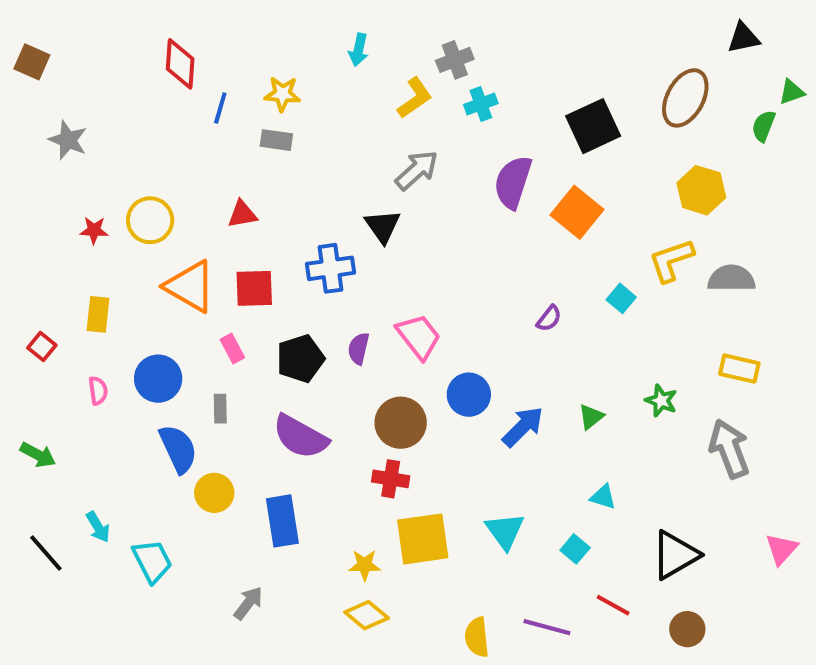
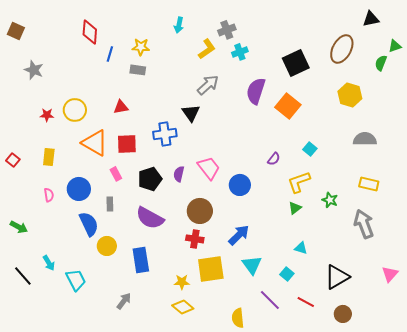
yellow L-shape: (671, 260) -> (299, 182), moved
red square: (42, 347) -> (13, 160), moved
blue circle: (469, 395) -> (240, 185), moved
blue arrow: (523, 427) -> (239, 235), moved
purple line: (547, 627) -> (270, 300), moved, turned 30

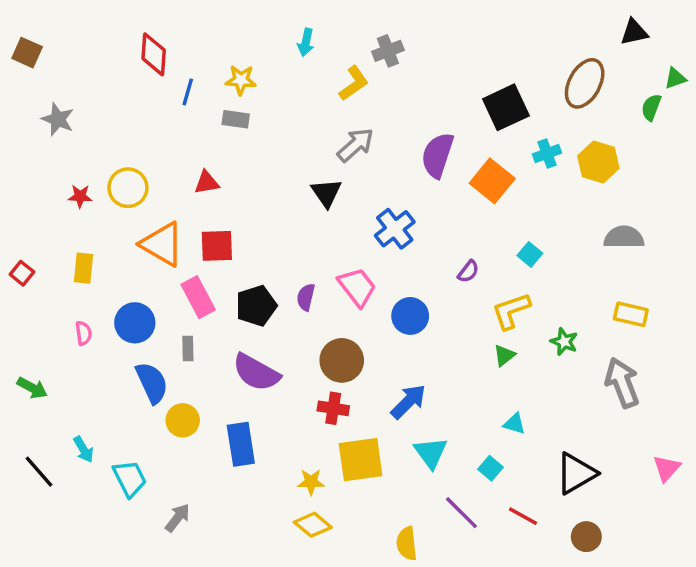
cyan cross: (240, 52) -> (547, 154), moved
blue cross: (165, 134) -> (395, 229), moved, turned -30
pink rectangle: (116, 174) -> (198, 297), size x1.6
gray arrow: (124, 301) -> (178, 518), moved

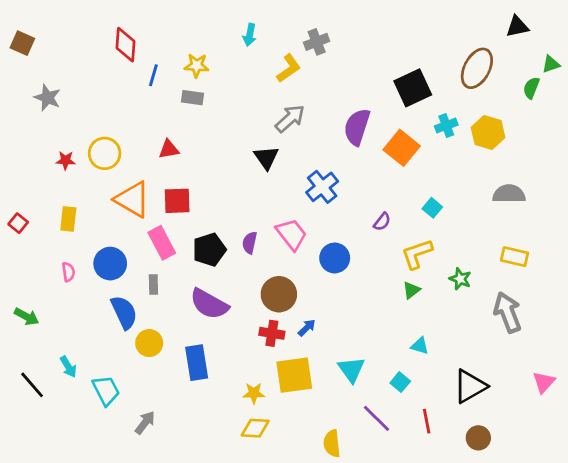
blue arrow: (408, 401) -> (307, 328), moved, size x0.6
red line: (523, 516) -> (427, 421), turned 50
yellow diamond: (313, 525) -> (255, 428), turned -36

